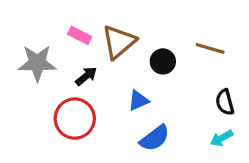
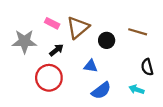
blue triangle: (138, 101) -> (91, 66), turned 32
cyan arrow: (222, 138) -> (137, 90), moved, turned 48

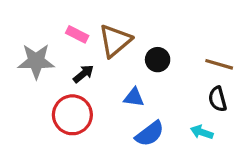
brown line: (138, 32) -> (219, 64), moved

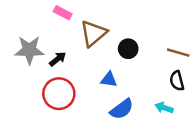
pink rectangle: (77, 34) -> (63, 13), moved
black arrow: (83, 74) -> (58, 59), moved

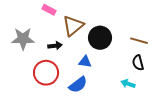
black circle: (128, 49) -> (100, 38), size x1.5
black arrow: (58, 59) -> (55, 46), moved, turned 32
blue semicircle: (122, 109) -> (78, 85), moved

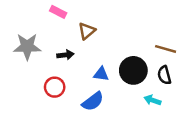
brown triangle: (73, 26) -> (87, 31), size x0.7
black circle: (100, 38) -> (133, 70), moved
red circle: (46, 73) -> (55, 87), size x0.7

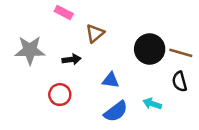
black circle: (133, 70) -> (150, 49), moved
cyan arrow: (152, 100) -> (152, 104), moved
blue semicircle: (93, 101) -> (116, 111), moved

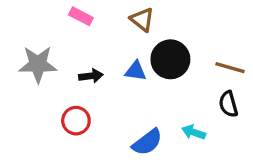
brown triangle: (95, 33) -> (142, 20), moved, turned -42
black circle: (150, 49) -> (170, 59), moved
blue triangle: (111, 80) -> (136, 71), moved

